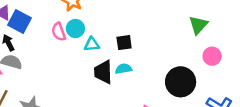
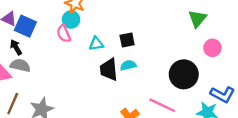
cyan circle: (75, 29) -> (71, 20), moved

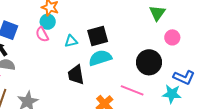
black square: (127, 40) -> (98, 36), size x1.5
cyan semicircle: (128, 65) -> (100, 58), size x1.6
black trapezoid: (109, 70) -> (76, 75), moved

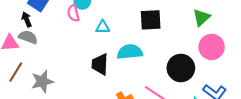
black square: (98, 36) -> (151, 20), moved
pink circle: (172, 37) -> (212, 47), size x1.5

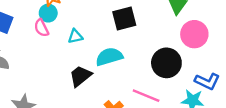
black trapezoid: (100, 64) -> (80, 76), turned 60

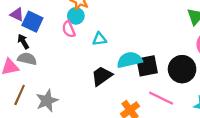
black square: (124, 19) -> (147, 66), moved

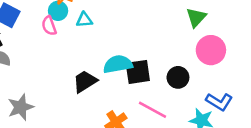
cyan triangle: (99, 39) -> (84, 20), moved
black circle: (182, 69) -> (178, 77), size x0.7

